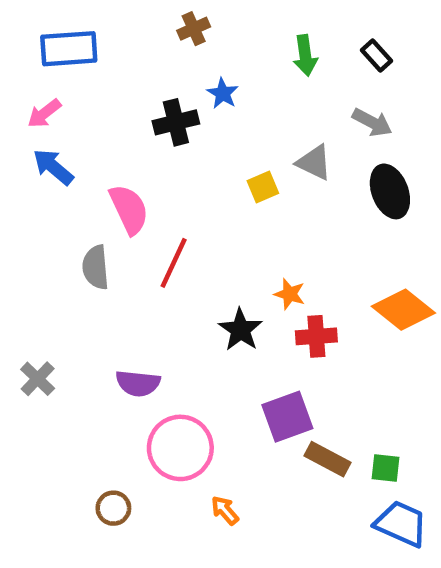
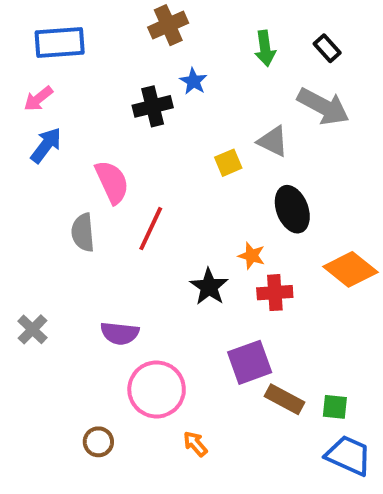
brown cross: (194, 29) -> (168, 25), size x1.4
gray arrow: (372, 122) -> (323, 106), size x1.5
blue arrow: (53, 167) -> (46, 145), turned 87
black ellipse: (390, 191) -> (292, 209), moved

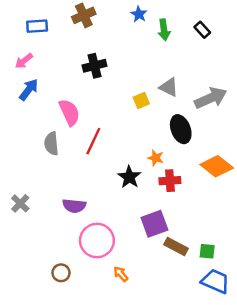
brown cross: (168, 25) -> (84, 15), moved
blue rectangle: (60, 42) -> (37, 26), size x0.7
blue star: (193, 81) -> (139, 14), moved
gray arrow: (323, 106) -> (211, 98), moved, turned -52

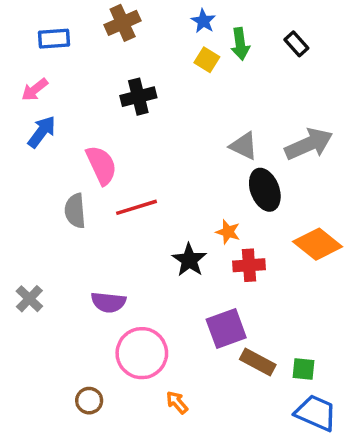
gray triangle: (169, 87) -> (244, 146), moved
yellow square: (141, 100) -> (207, 60), moved, turned -35
red line: (93, 141) -> (137, 207), turned 48

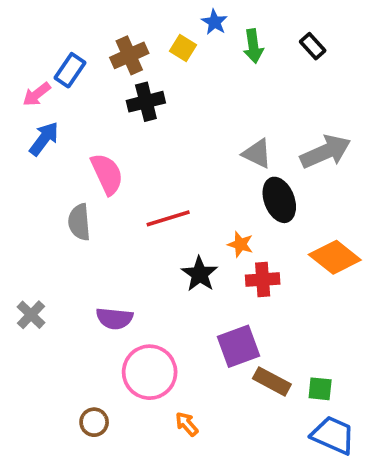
brown cross: (123, 23) -> (129, 55), moved
blue rectangle: (54, 39) -> (70, 70), moved, turned -52
yellow square: (207, 60) -> (183, 48), moved
red line: (137, 207) -> (168, 218), moved

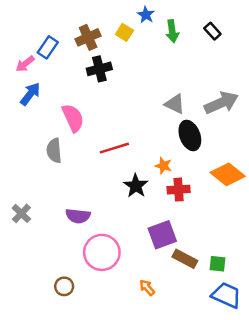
orange arrow: (187, 424) -> (147, 288), moved

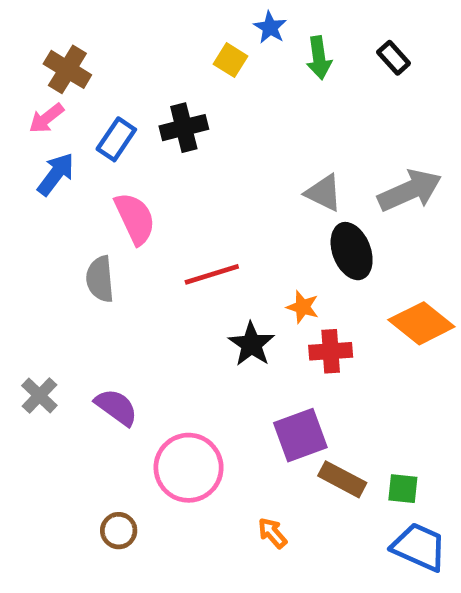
brown cross: (88, 37) -> (67, 69), moved, turned -35
blue rectangle: (48, 47) -> (116, 139), moved
purple semicircle: (78, 216) -> (116, 407), moved, turned -150

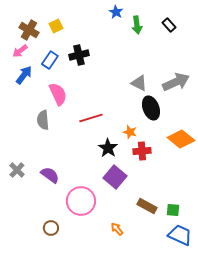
yellow square: (230, 60) -> (56, 26), moved, turned 32
purple square: (300, 435) -> (115, 177), moved, turned -30

